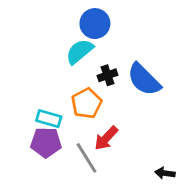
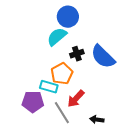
cyan rectangle: (49, 119) -> (49, 87), moved
black arrow: (165, 173) -> (97, 120), moved

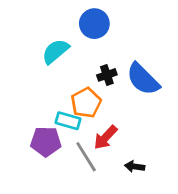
cyan semicircle: (57, 37) -> (56, 51), moved

